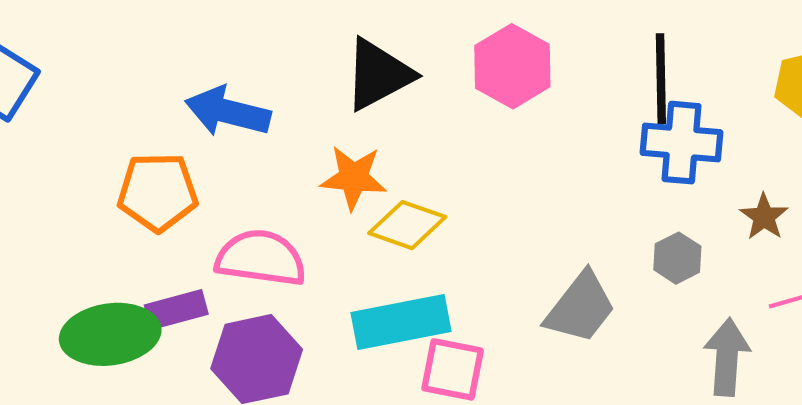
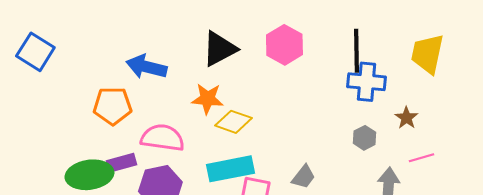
gray trapezoid: (580, 308) -> (303, 177), moved, size x0.7

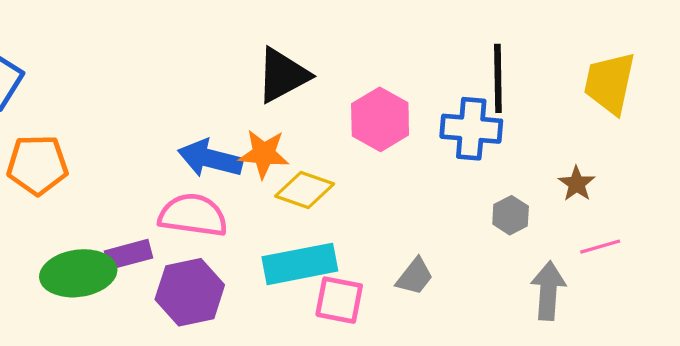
pink hexagon: (284, 45) -> (380, 119), moved
blue arrow: (146, 67) -> (210, 159), moved
blue cross: (366, 82) -> (471, 129), moved
orange pentagon: (112, 106) -> (37, 165), moved

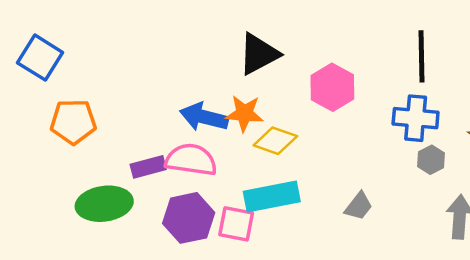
blue cross: (471, 129) -> (416, 118), moved
purple rectangle: (129, 254) -> (148, 167), moved
pink square: (339, 300) -> (236, 224), moved

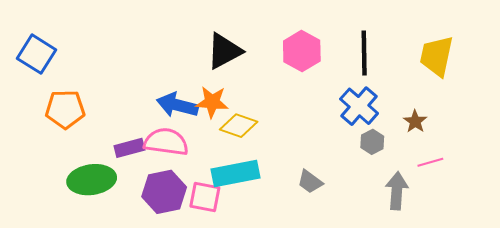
pink hexagon: (332, 87) -> (302, 51), moved
blue cross: (416, 118) -> (359, 106), turned 36
gray trapezoid: (359, 206) -> (310, 182), turned 88

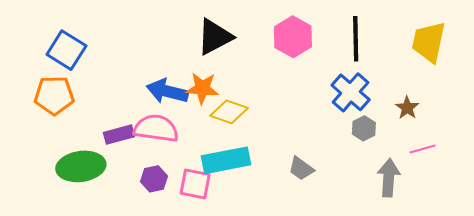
blue square: (37, 54) -> (66, 50), moved
purple hexagon: (164, 192) -> (154, 179), size x0.6

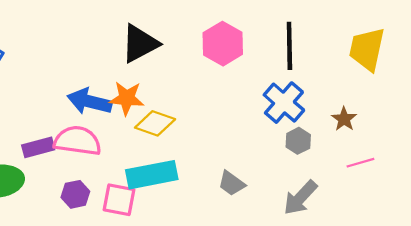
gray arrow: (389, 178) -> (300, 198), moved, turned -141

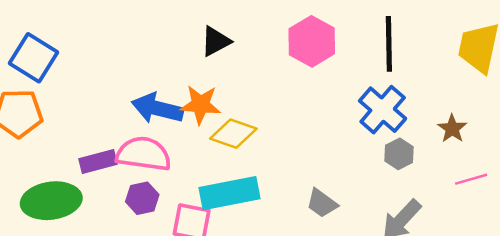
black triangle: (140, 44) -> (216, 41), size x0.7
purple hexagon: (75, 194) -> (142, 198), moved

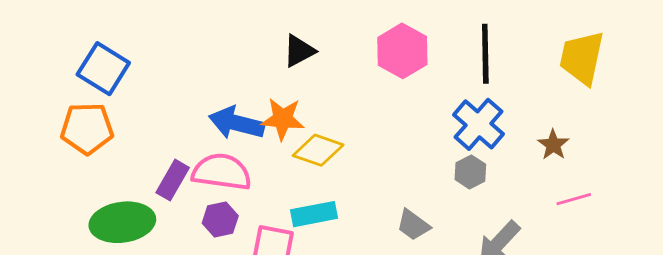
gray hexagon: (399, 154) -> (470, 172), moved
purple rectangle: (98, 161) -> (173, 180), turned -45
cyan rectangle: (230, 193) -> (314, 214), size x0.7

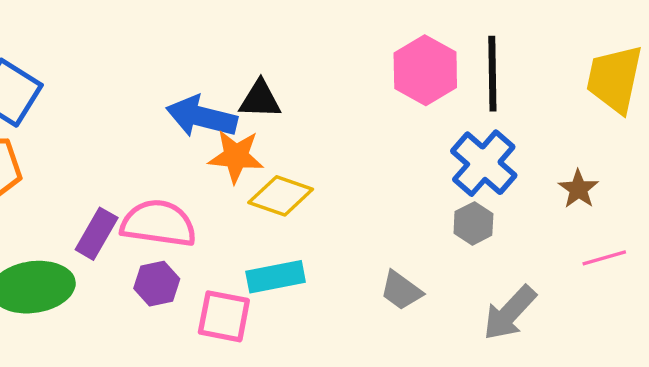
black triangle: (299, 51) -> (260, 99), moved, turned 30
pink hexagon: (402, 51) -> (425, 70), moved
blue arrow: (237, 123) -> (202, 117), moved

